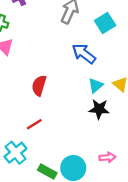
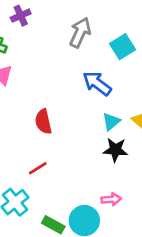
red semicircle: (39, 85) -> (43, 122), turned -30
pink arrow: (107, 157) -> (111, 199), moved

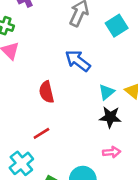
blue arrow: (97, 83) -> (78, 61), moved
pink arrow: (111, 199) -> (112, 152), moved

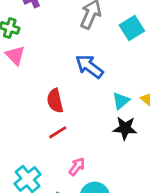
red line: (41, 133) -> (58, 132), moved
pink arrow: (112, 152) -> (77, 167), moved, turned -48

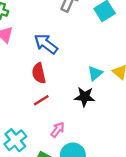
blue arrow: (89, 66) -> (46, 44), moved
black star: (125, 128) -> (85, 97), moved

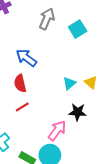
black star: (85, 97) -> (78, 112), moved
pink arrow: (58, 130) -> (57, 131), moved, size x1.5

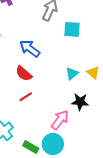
cyan square: (78, 29) -> (72, 29), moved, turned 36
red semicircle: (20, 83) -> (24, 74), turned -36

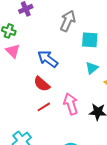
cyan triangle: (72, 74) -> (92, 68), moved
pink arrow: (60, 120) -> (71, 104), moved, turned -55

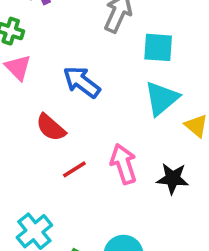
cyan triangle: (92, 68) -> (162, 98), size x1.5
red semicircle: (42, 84) -> (51, 128), moved

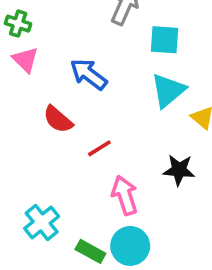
pink arrow: (124, 164) -> (125, 195), moved
red line: (74, 169) -> (99, 148), moved

